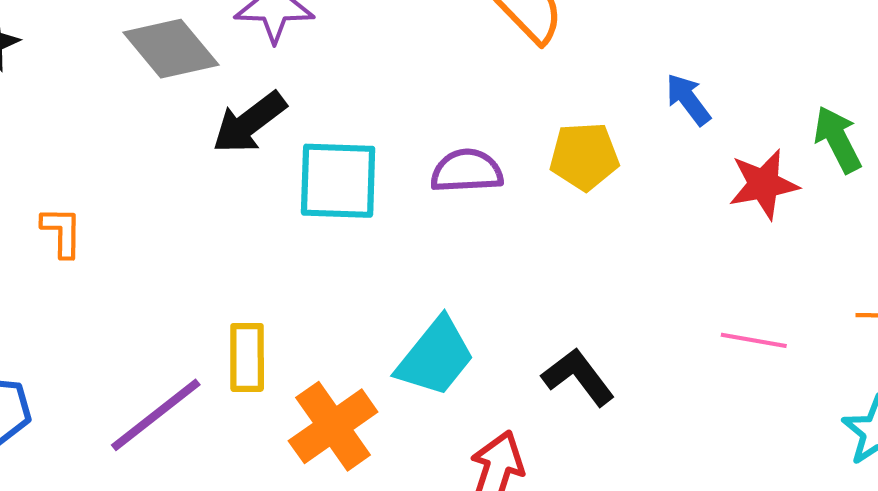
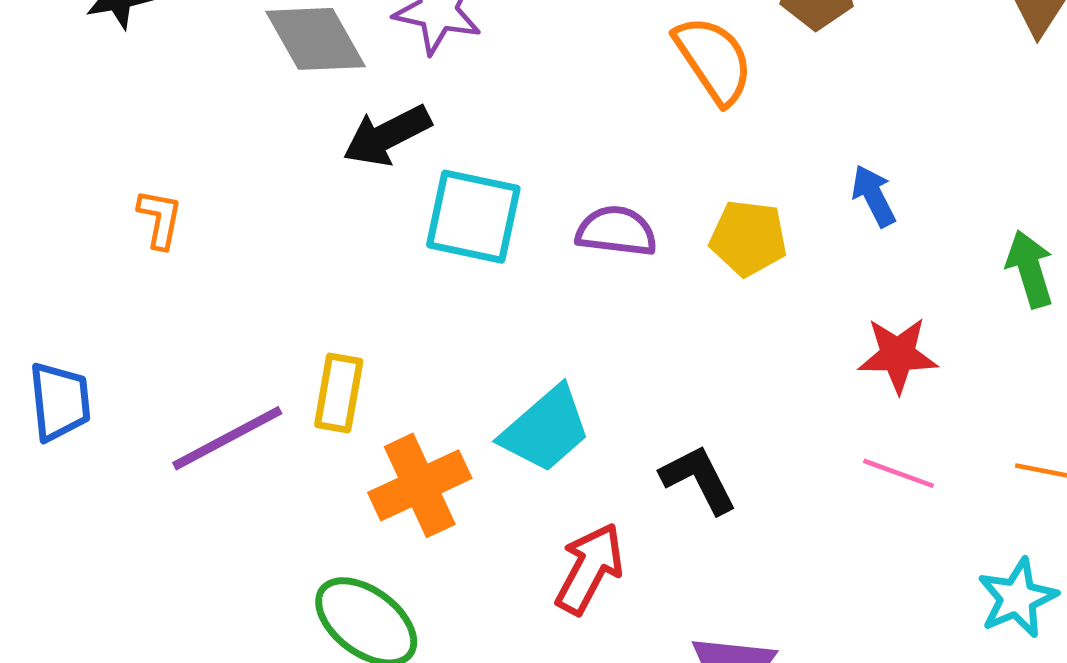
red star: (764, 184) -> (898, 355), moved

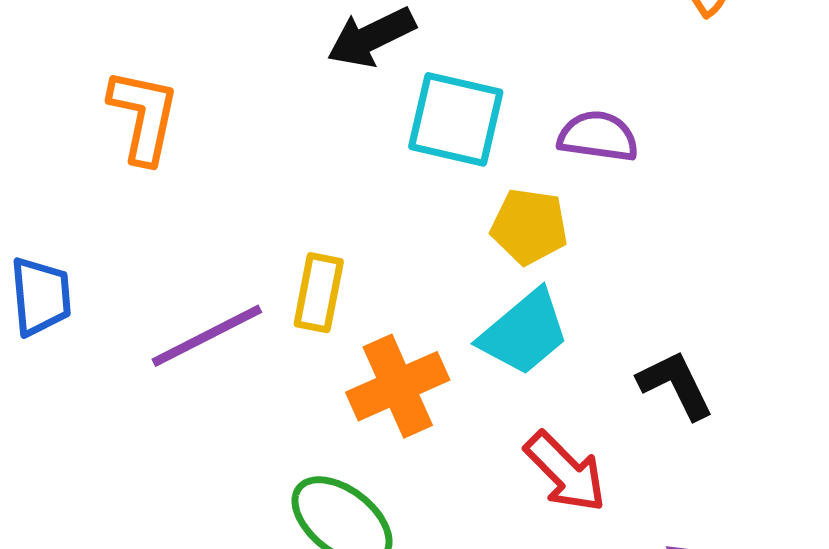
orange L-shape: (160, 219) -> (144, 116), size x1.6
yellow pentagon: (748, 238) -> (529, 226), moved
red arrow: (589, 569) -> (565, 472), turned 106

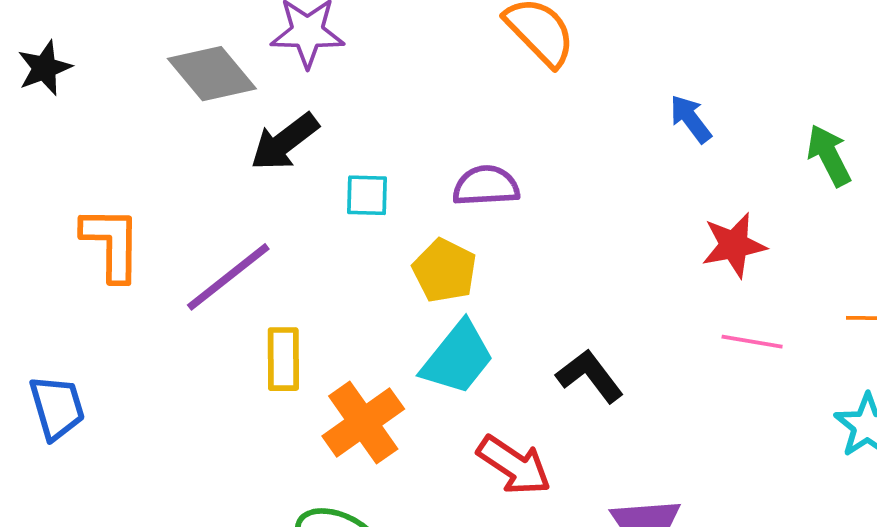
cyan square: (456, 119) -> (367, 195), size x0.6
yellow pentagon: (529, 226) -> (445, 271), turned 30
purple line: (207, 336) -> (228, 277), moved

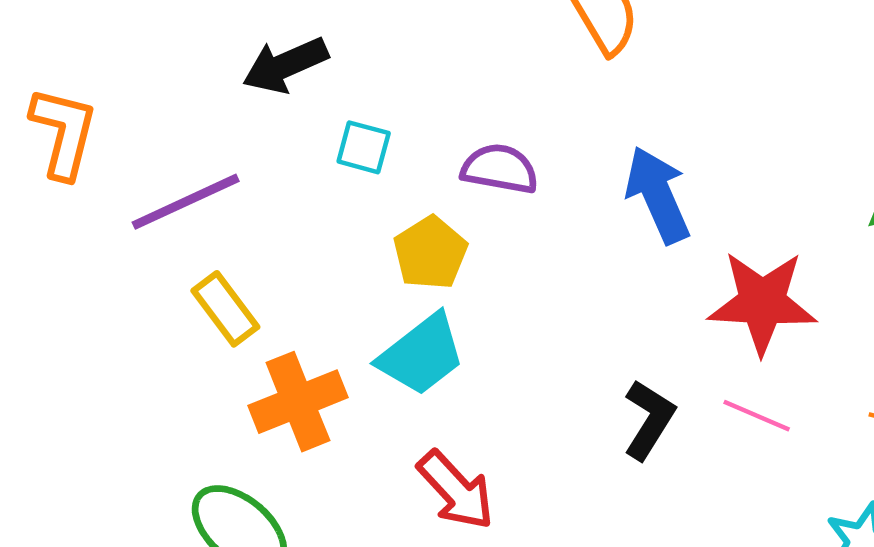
blue arrow: (691, 119) -> (658, 195), moved, size x1.6
red star: (734, 245) -> (762, 302), size x1.4
yellow rectangle: (283, 359) -> (225, 309), turned -50
black L-shape: (590, 376) -> (649, 420), moved, turned 56

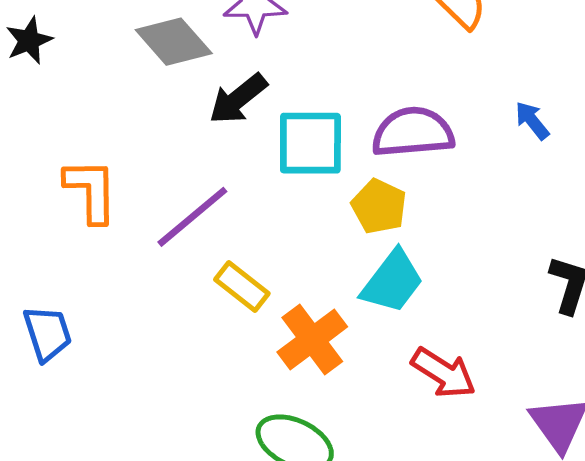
cyan square: (364, 147) -> (310, 143), size x1.8
purple semicircle: (500, 169) -> (413, 132), size x1.4
blue arrow: (658, 195) -> (532, 121), size x0.6

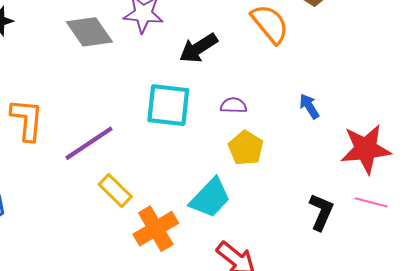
black arrow: (238, 99) -> (198, 48), moved
purple semicircle: (413, 132) -> (233, 105), size x0.5
yellow pentagon: (379, 206) -> (246, 148), moved

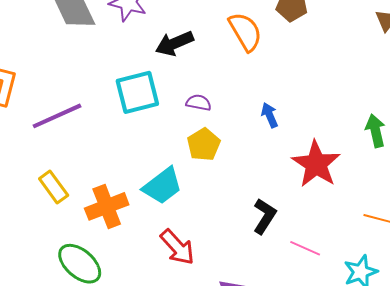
cyan square: (168, 105) -> (137, 92), turned -30
red star: (366, 149) -> (316, 164), turned 30
yellow rectangle: (115, 190) -> (54, 187), moved
pink line: (371, 202) -> (305, 248), moved

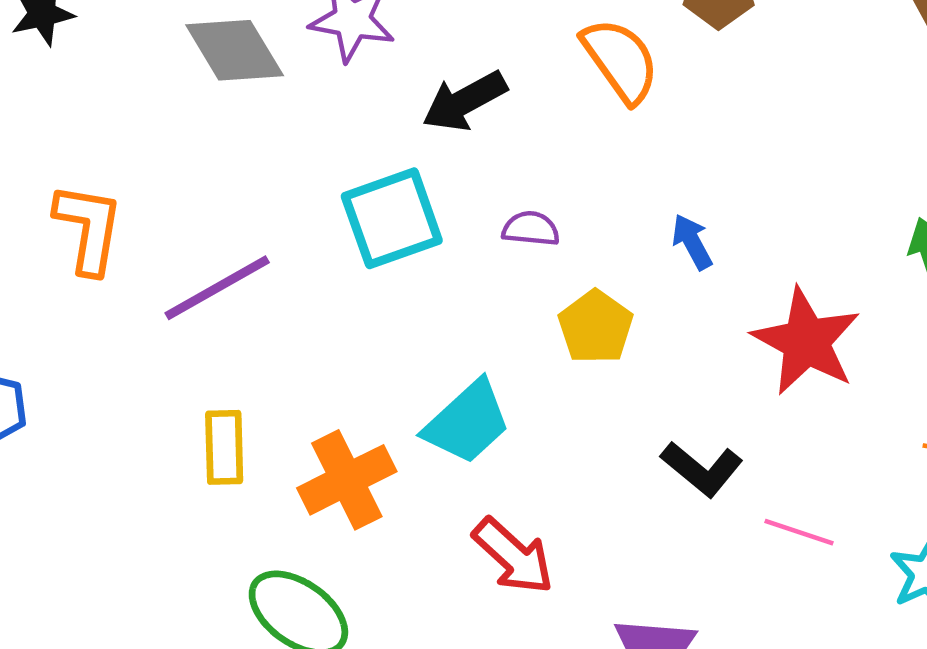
yellow pentagon: (204, 145) -> (596, 327), moved
yellow rectangle: (54, 187) -> (224, 447), turned 40
black L-shape: (265, 216) -> (702, 469), turned 102

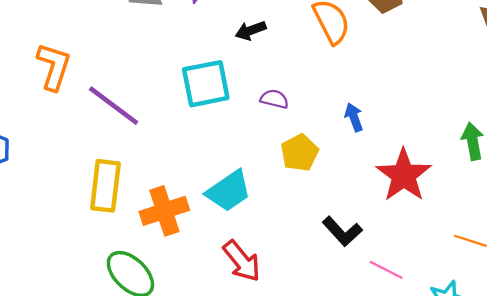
black arrow: (464, 101) -> (251, 31), size x0.7
purple line: (217, 288) -> (114, 106), turned 58
yellow rectangle: (224, 447) -> (105, 186), size x1.4

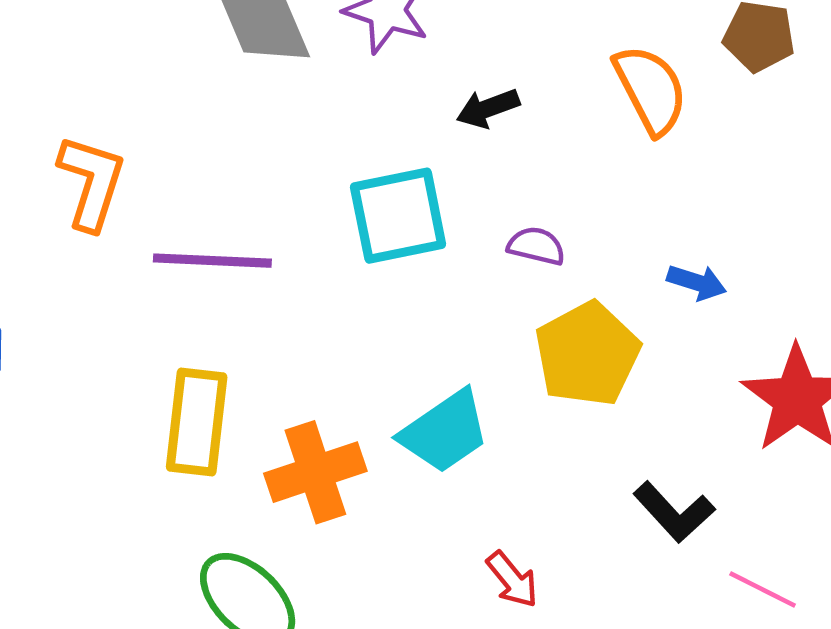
purple line: (114, 106) -> (212, 261), turned -34
blue arrow: (354, 117) -> (697, 282), turned 128
yellow pentagon: (300, 153) -> (587, 354), size x1.4
red arrow: (242, 261) -> (512, 579), moved, size x0.7

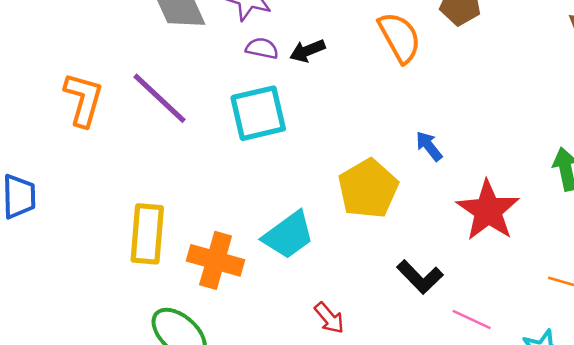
purple semicircle: (536, 246) -> (262, 48), moved
purple line: (212, 261) -> (160, 98), moved, turned 42
blue arrow: (697, 282) -> (429, 146), turned -144
orange cross: (315, 472) -> (216, 260), turned 36

